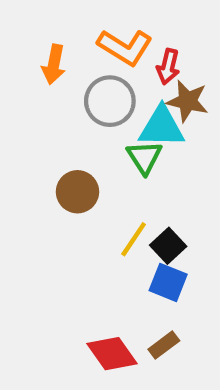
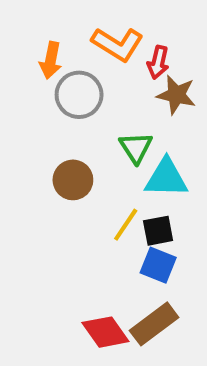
gray circle: (110, 101) -> (79, 95), moved
cyan triangle: (162, 127) -> (166, 178), moved
black square: (168, 246) -> (158, 231), turned 32
brown rectangle: (164, 345) -> (154, 324), size x1.6

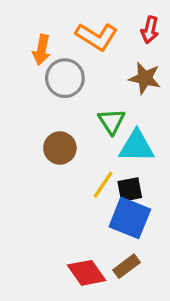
red arrow: (158, 62) -> (150, 30), moved
blue square: (158, 265) -> (130, 218), size x1.4
brown rectangle: (154, 324) -> (126, 266), size x0.7

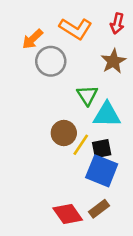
orange arrow: (42, 50) -> (32, 39), turned 35
brown star: (145, 78) -> (113, 61), turned 30
brown circle: (60, 148) -> (64, 133), moved

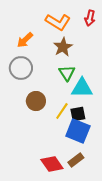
orange arrow: (32, 39) -> (25, 40), moved
gray circle: (51, 61) -> (21, 68), moved
brown star: (113, 61) -> (63, 47), moved
brown circle: (64, 133) -> (36, 101), moved

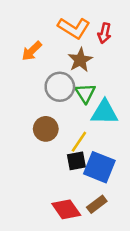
red arrow: (90, 18) -> (105, 33), moved
gray circle: (21, 68) -> (60, 87), moved
black square: (78, 114) -> (76, 161), moved

